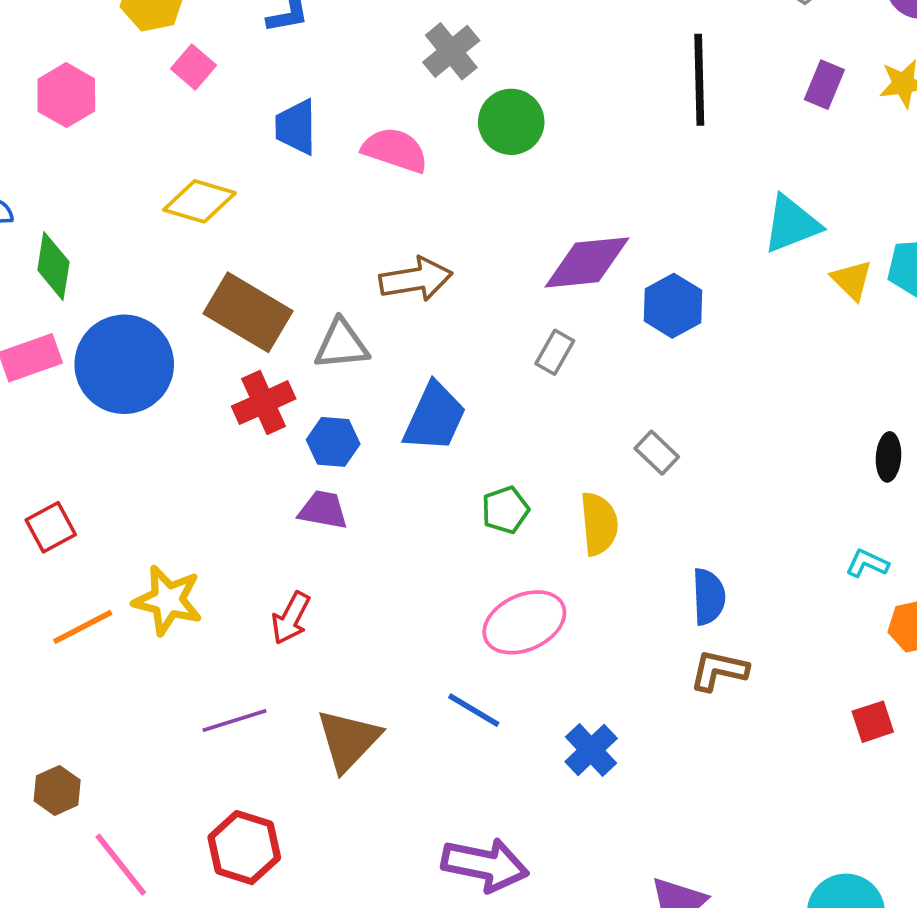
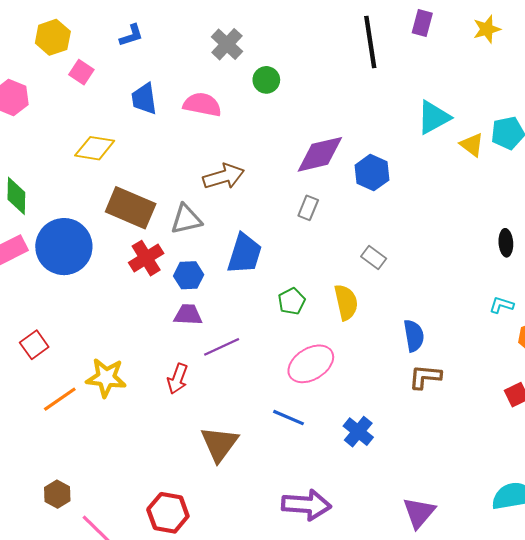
purple rectangle: (824, 85) -> (422, 23), moved
green circle: (511, 122) -> (266, 80), size x0.7
purple line: (235, 720) -> (222, 347), moved

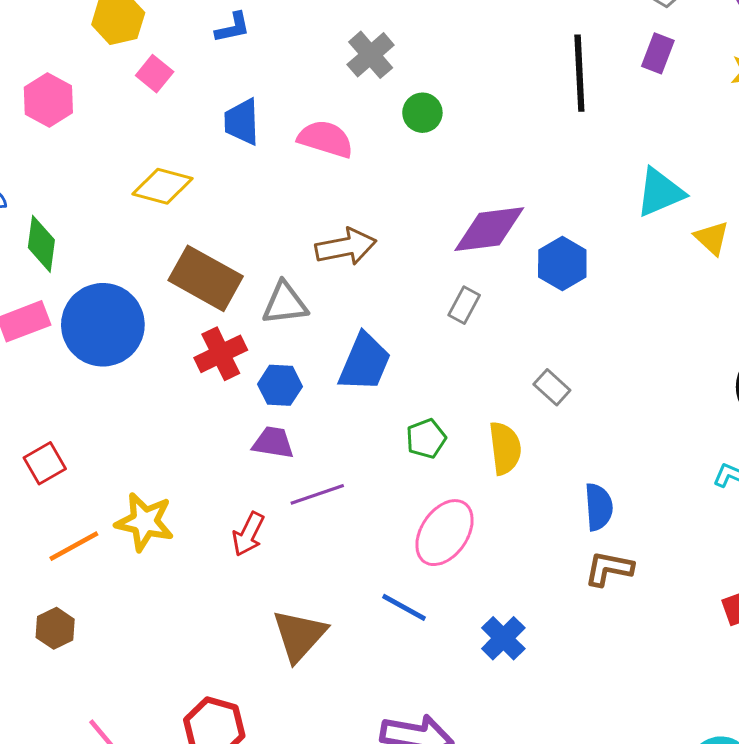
pink ellipse: (311, 364) -> (444, 533), turned -30
brown hexagon: (57, 494) -> (55, 628), moved

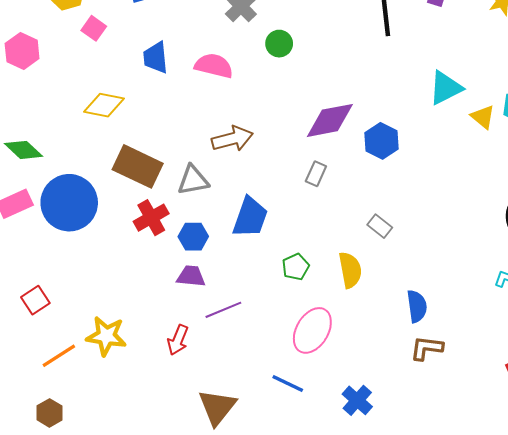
green diamond: (41, 244) -> (23, 150), turned -51

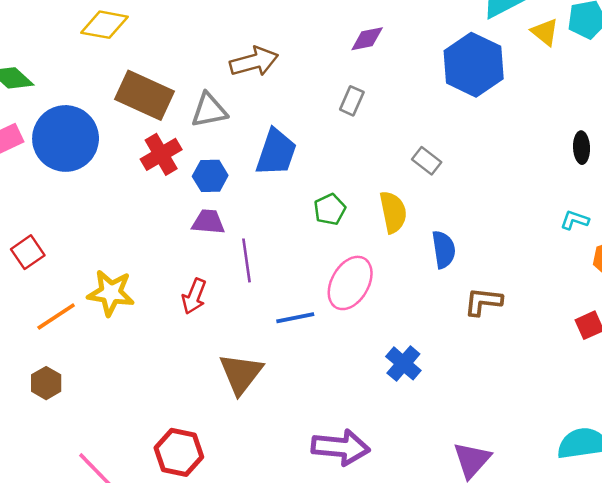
purple diamond: (330, 120) -> (367, 39), size x0.6
blue hexagon: (382, 141) -> (474, 65), moved, size x1.5
blue semicircle: (417, 306) -> (444, 250), moved
purple line: (223, 310) -> (246, 260), turned -75
blue line: (288, 383) -> (295, 318), moved, turned -36

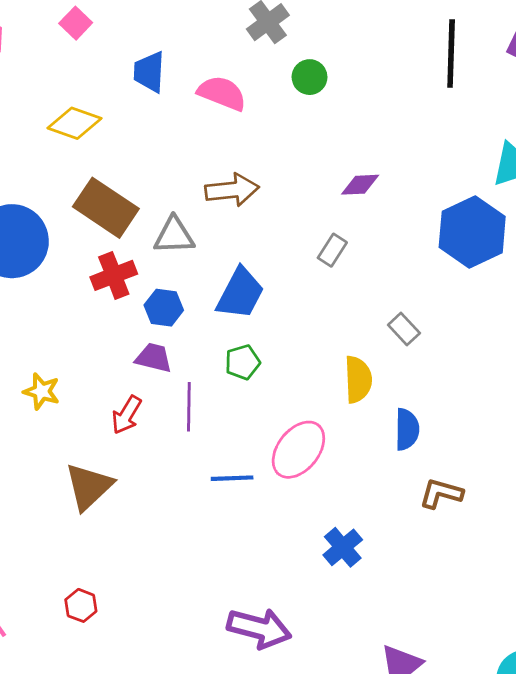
green pentagon: (330, 209) -> (243, 362), moved
yellow star: (111, 293) -> (42, 391), moved, size x0.7
red arrow: (194, 296) -> (126, 415), moved
brown triangle: (241, 374) -> (89, 487), moved
red hexagon: (179, 452) -> (81, 605), size x0.6

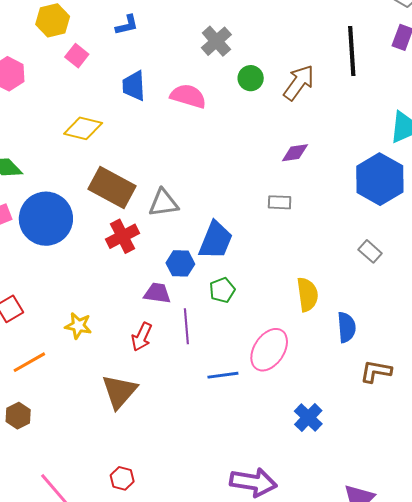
brown arrow: (232, 190) -> (299, 83), moved, turned -42
gray rectangle: (332, 250) -> (280, 202), turned 65
blue hexagon: (164, 308) -> (180, 263), moved
gray rectangle: (404, 329) -> (370, 251), moved

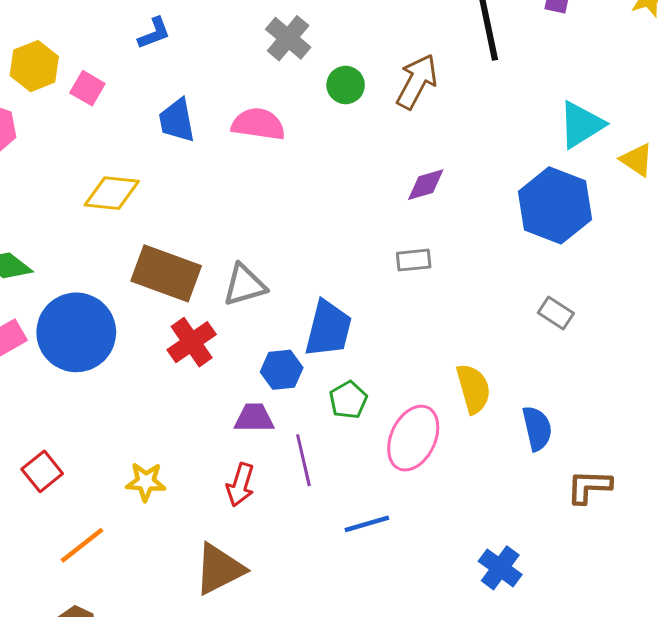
yellow hexagon: (53, 20) -> (34, 66), moved
pink ellipse: (269, 350) -> (413, 438), moved
brown triangle: (119, 391) -> (219, 569), turned 30

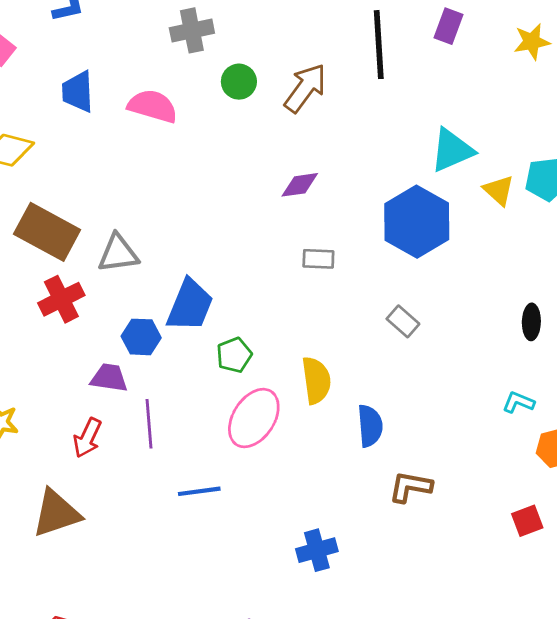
gray cross: (288, 38) -> (192, 30), turned 30
gray rectangle: (414, 260) -> (318, 259), moved
green pentagon: (348, 400) -> (234, 355), moved
blue cross: (500, 568) -> (317, 550), turned 30

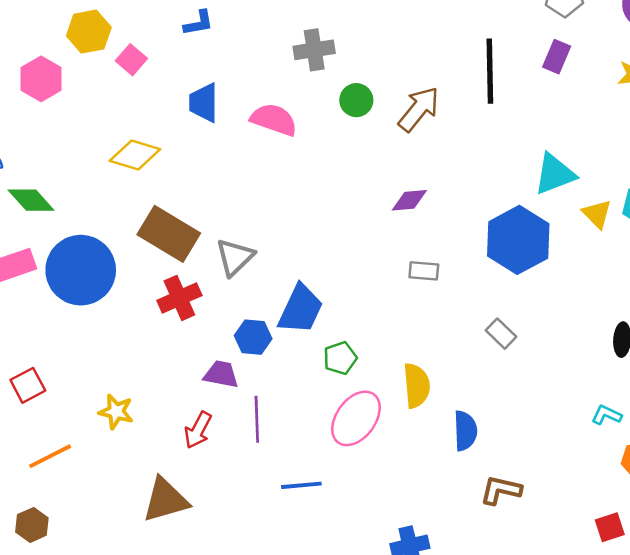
gray triangle: (118, 253) -> (235, 257), turned -39

